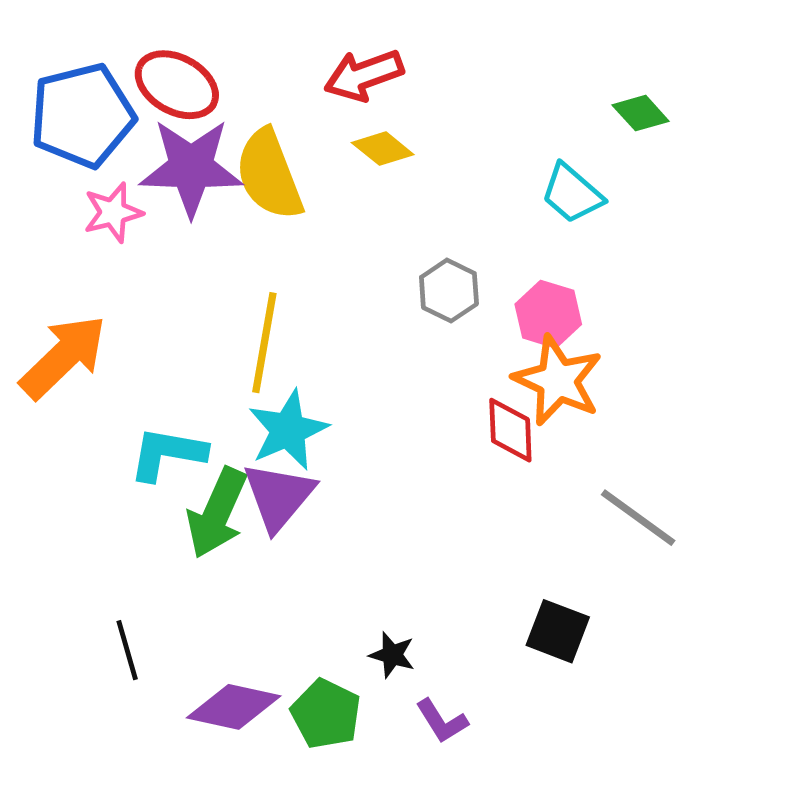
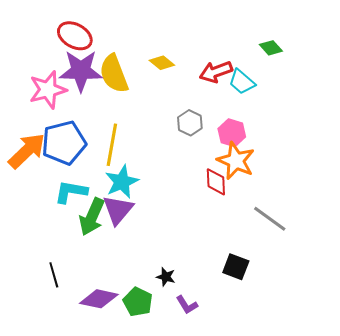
red arrow: (364, 75) -> (216, 72), moved
blue pentagon: (82, 115) -> (64, 143), moved
pink star: (113, 212) -> (48, 90), size x1.5

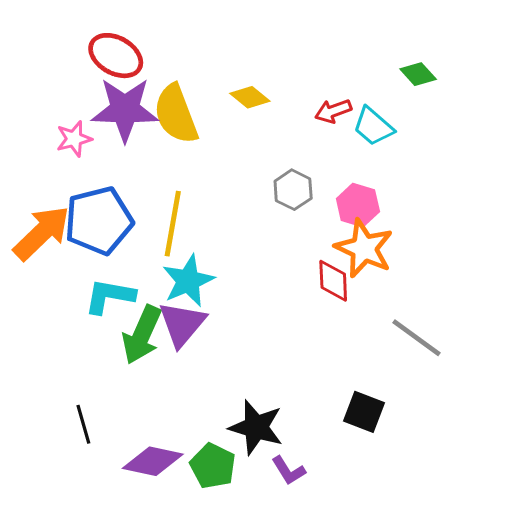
red arrow: (216, 72) -> (333, 111), size x0.7
pink star: (48, 90) -> (74, 139), size x0.6
black star: (166, 277) -> (256, 427), size x1.8

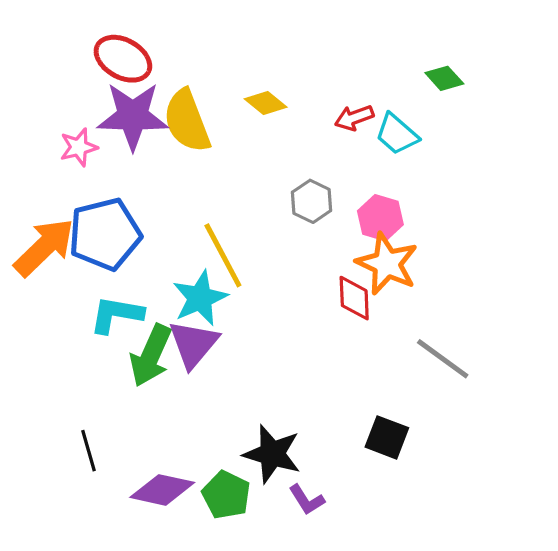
yellow line: (173, 224) -> (223, 255), moved, turned -38

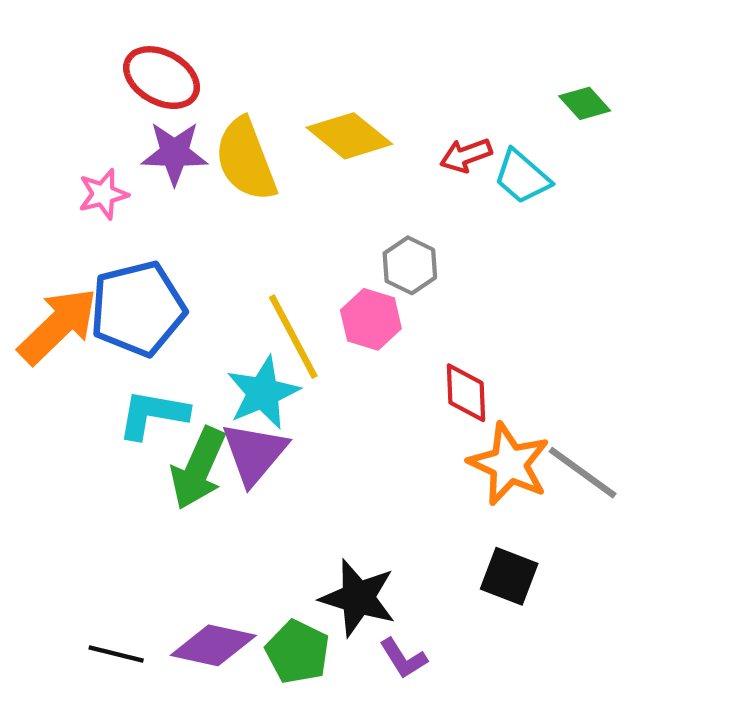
yellow diamond: (266, 103) -> (349, 136), size x1.5
purple star: (133, 116) -> (174, 153), size x0.7
pink hexagon: (380, 218) -> (371, 319), moved
orange star: (387, 264) -> (509, 464), moved
black line: (89, 451) -> (116, 654), moved, turned -60

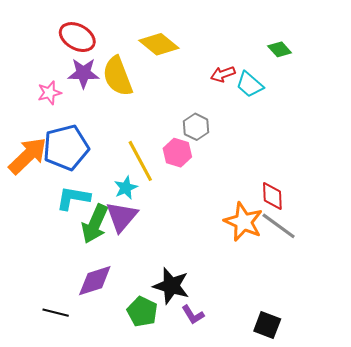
yellow diamond: (349, 136) -> (159, 44), moved
cyan star: (263, 393) -> (126, 188), size x0.7
red diamond: (466, 393) -> (272, 196), moved
black square: (509, 576) -> (267, 325), moved
purple diamond: (213, 645) -> (95, 281), moved, turned -30

